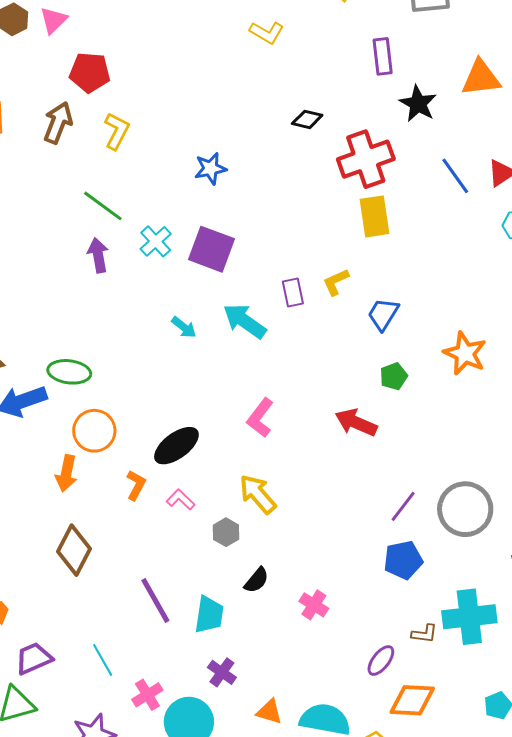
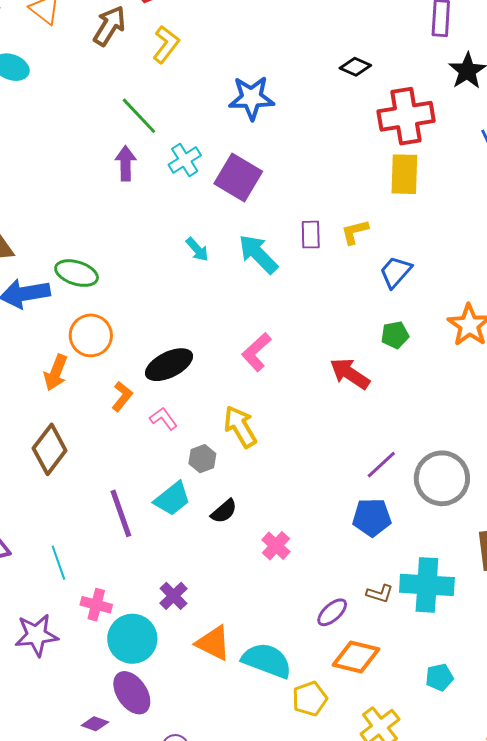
blue star: (210, 168) -> (251, 98), size x1.4
cyan trapezoid: (209, 615) -> (172, 499), moved, turned 33
pink cross: (147, 695) -> (96, 605), turned 36
orange triangle: (269, 712) -> (213, 643), size x1.4

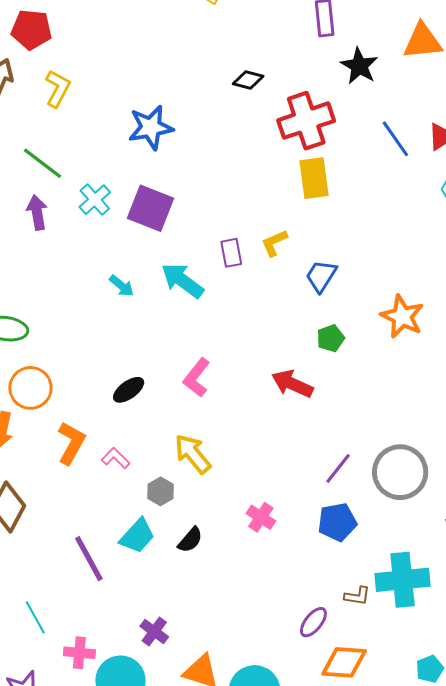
black ellipse: (169, 365) -> (129, 390), moved, size x0.7
orange L-shape: (122, 396) -> (71, 443), size x1.4
pink cross: (276, 546) -> (261, 517), moved

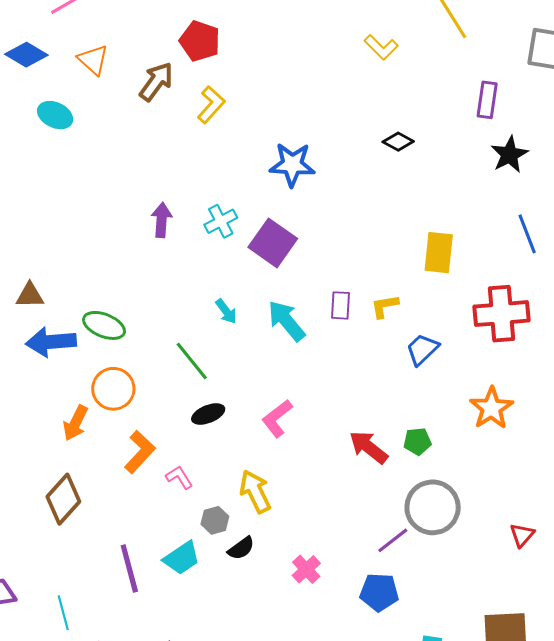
red cross: (306, 121) -> (502, 314), moved
green line: (42, 163) -> (192, 361), moved
green pentagon: (331, 338) -> (417, 441), moved
gray circle: (400, 472) -> (433, 507), moved
black semicircle: (190, 540) -> (241, 548), moved

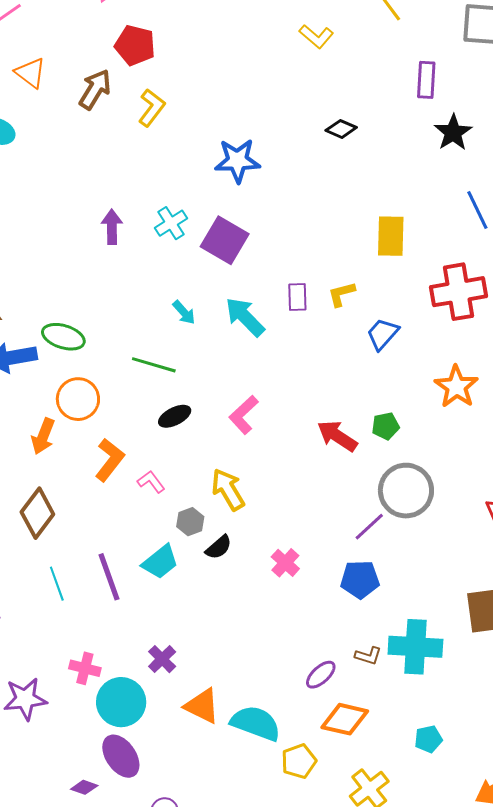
green line: (192, 361) -> (154, 365), turned -30
cyan line: (63, 613) -> (57, 584), moved

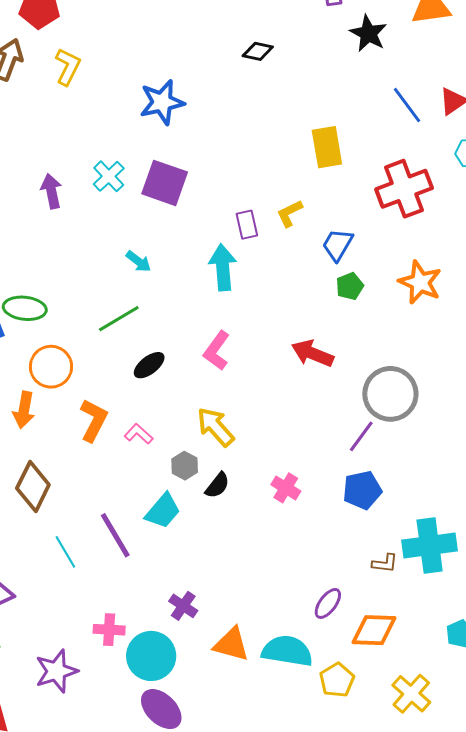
cyan arrow: (245, 317) -> (223, 267), moved, turned 51
green line: (154, 365) -> (119, 319), turned -36
green pentagon: (385, 426) -> (350, 286), moved
purple ellipse: (321, 675) -> (328, 603), moved

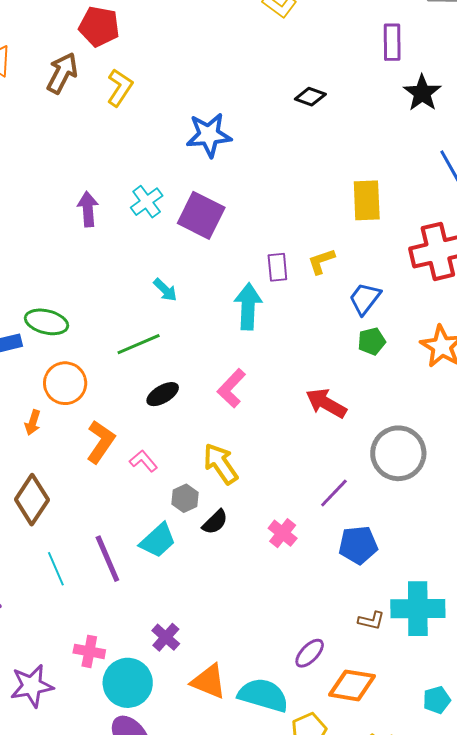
orange arrow: (24, 410) -> (33, 423), size x0.7
purple line: (361, 436) -> (334, 493), moved

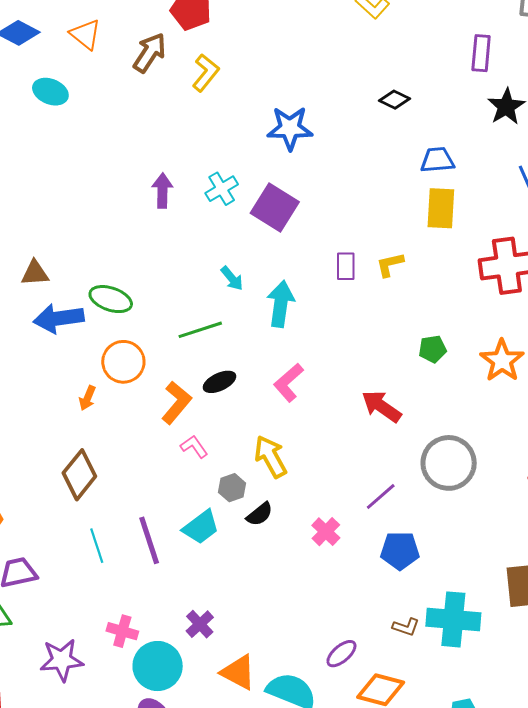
blue trapezoid: (365, 299) -> (437, 160), moved, turned 42
cyan arrow: (248, 306) -> (281, 304), moved
orange L-shape: (101, 442) -> (176, 403), moved

